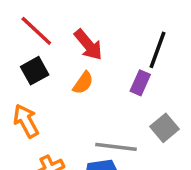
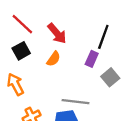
gray square: (164, 128) -> (110, 77), moved

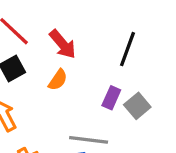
purple rectangle: (92, 59) -> (111, 98), moved

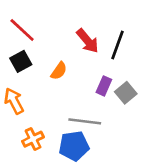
red arrow: (63, 44) -> (88, 41), moved

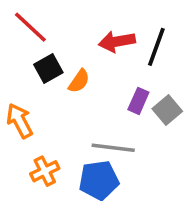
red arrow: (88, 41) -> (117, 42), turned 120
black square: (21, 61) -> (48, 69), moved

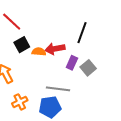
red arrow: (117, 42) -> (55, 49), moved
orange semicircle: (79, 81) -> (39, 52), turned -120

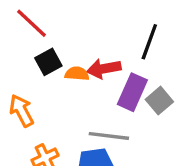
purple rectangle: (72, 63) -> (132, 92), size x1.5

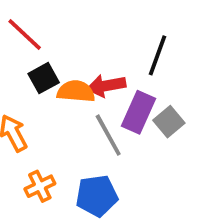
orange semicircle: (77, 74) -> (76, 91), size x1.4
gray line: (109, 136) -> (108, 135), moved, turned 54

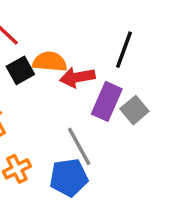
orange semicircle: (76, 91) -> (50, 62), moved
gray line: (108, 135) -> (79, 146), moved

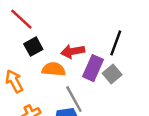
black line: (124, 50) -> (116, 43), moved
orange semicircle: (50, 62) -> (54, 69), moved

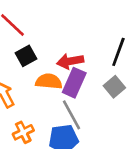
purple rectangle: (93, 68) -> (74, 83), moved

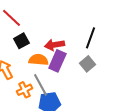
gray line: (72, 115) -> (40, 85), moved
orange cross: (23, 132) -> (24, 90), moved

